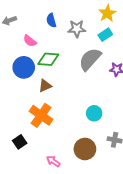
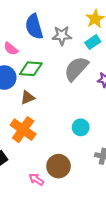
blue semicircle: (51, 20) -> (34, 27), size x1.6
brown circle: (85, 149) -> (58, 166), moved

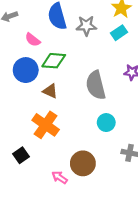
gray semicircle: (76, 69) -> (96, 85), moved, turned -56
brown triangle: (27, 97) -> (50, 91), turned 48

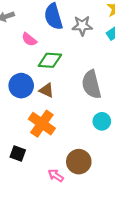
blue circle: (26, 70) -> (21, 86), moved
black square: (21, 155) -> (18, 154), turned -35

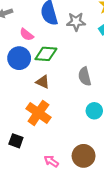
gray semicircle: (91, 84) -> (85, 76), size x0.7
blue circle: (21, 86) -> (19, 58), moved
brown circle: (79, 162) -> (84, 156), moved

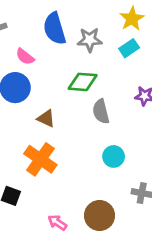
green diamond: (46, 54) -> (83, 82), moved

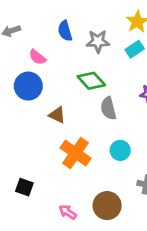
blue semicircle: (55, 29) -> (65, 31), size x0.7
green diamond: (83, 82) -> (91, 81), turned 44
orange cross: (40, 159) -> (76, 153), moved

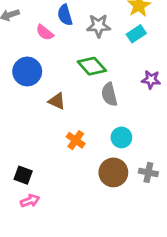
pink semicircle: (37, 57) -> (45, 32), moved
orange cross: (76, 153) -> (76, 140), size x0.6
brown circle: (107, 206) -> (113, 172), moved
pink arrow: (68, 212) -> (30, 201), moved, turned 126

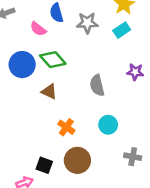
green diamond: (92, 66) -> (53, 60), moved
brown circle: (113, 172) -> (77, 160), moved
black square: (23, 175) -> (44, 165), moved

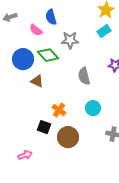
gray star: (87, 23) -> (70, 40), moved
brown triangle: (49, 92) -> (37, 81), moved
black square: (44, 165) -> (44, 127), moved

